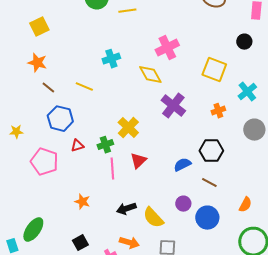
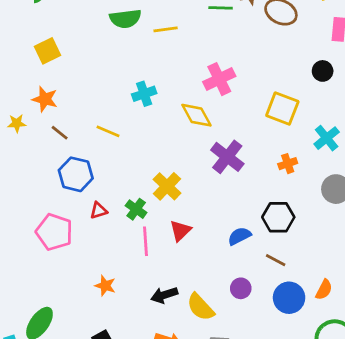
yellow star: (16, 132) -> (17, 123), moved
green cross: (105, 145) -> (136, 209), turned -35
blue circle: (207, 218) -> (289, 298), moved

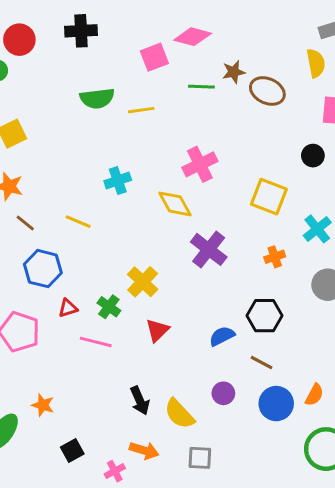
pink line: (145, 241) -> (96, 342), moved, turned -72
orange star: (105, 286) -> (43, 405), moved
black arrow: (164, 295) -> (140, 401), turned -95

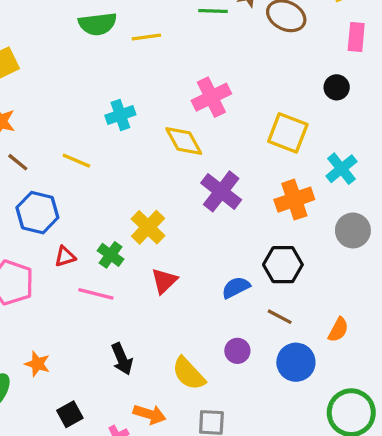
orange cross: (275, 257) -> (294, 200), size x1.6
orange semicircle: (314, 395) -> (338, 330), moved
black arrow: (140, 401) -> (122, 359), moved

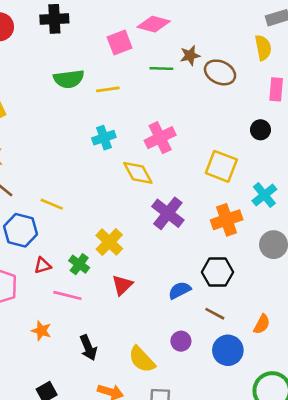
cyan cross: (120, 115) -> (104, 138), moved
yellow line: (76, 161) -> (52, 204), moved
orange star: (37, 364) -> (41, 331), moved

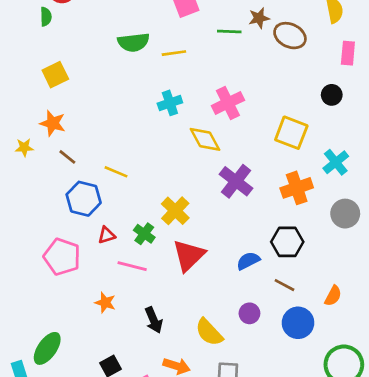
red triangle: (122, 285) -> (189, 255), size x1.5

